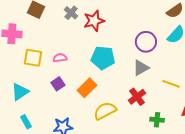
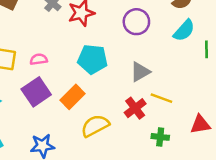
purple circle: (146, 42) -> (136, 22), moved
purple square: (58, 84) -> (36, 92), size x1.6
yellow line: (171, 84) -> (161, 98), moved

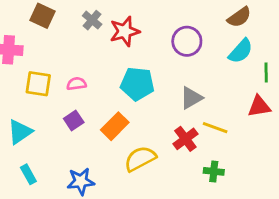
purple square: (36, 92) -> (74, 121), size x0.6
red triangle: (200, 124) -> (259, 106), moved

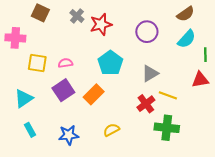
cyan pentagon: (137, 84) -> (110, 63), turned 30
purple square: (74, 121) -> (63, 90), size x1.5
yellow semicircle: (140, 159) -> (111, 130), moved, size x0.7
green cross: (214, 171) -> (167, 128), size x1.6

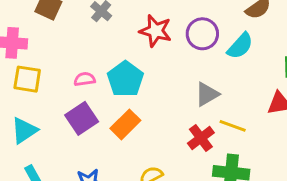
red star: (101, 24) -> (156, 31), moved, turned 30
cyan semicircle: (187, 39) -> (240, 46), moved
yellow square: (37, 63) -> (27, 79), moved
cyan pentagon: (110, 63) -> (125, 79), moved

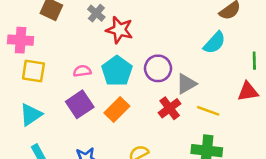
red star: (156, 31) -> (119, 30), moved
purple circle: (202, 34) -> (158, 68), moved
red cross: (201, 138) -> (170, 108), moved

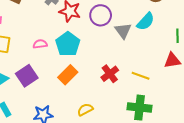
purple circle: (158, 68) -> (101, 15), moved
gray triangle: (186, 84) -> (123, 31), moved, turned -36
purple square: (80, 104) -> (27, 76), moved

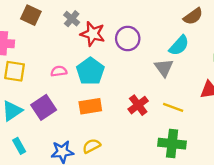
gray triangle: (123, 31) -> (164, 68), moved
orange rectangle: (68, 75) -> (90, 106), turned 36
yellow semicircle: (85, 110) -> (91, 146), moved

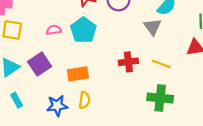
red cross: (138, 105) -> (128, 62), turned 30
orange rectangle: (90, 106) -> (78, 74), moved
yellow semicircle: (91, 146) -> (85, 100), turned 126

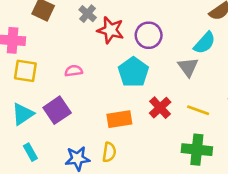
cyan pentagon: (83, 30) -> (133, 72), moved
red cross: (128, 62) -> (160, 108), turned -36
orange rectangle: (78, 74) -> (119, 119), moved

